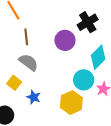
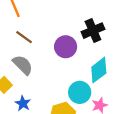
brown line: (26, 37) -> (24, 37), turned -56

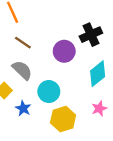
cyan circle: (80, 92) -> (49, 92), moved

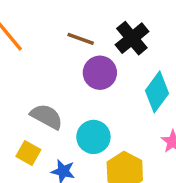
brown line: (23, 43) -> (81, 39), moved

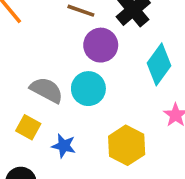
cyan circle: (93, 137) -> (88, 89), moved

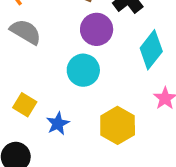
gray semicircle: (47, 90) -> (26, 32), moved
blue star: (64, 146) -> (58, 124), turned 30

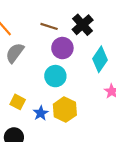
gray semicircle: (26, 32) -> (15, 53), turned -80
yellow hexagon: (118, 125) -> (65, 110), moved

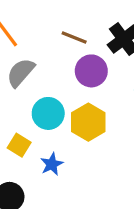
cyan circle: (55, 76) -> (48, 113), moved
yellow hexagon: (65, 110) -> (88, 122), moved

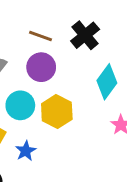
purple circle: (91, 71) -> (41, 67), moved

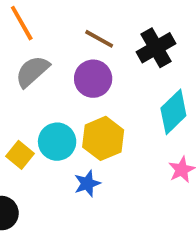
cyan circle: (20, 105) -> (57, 142), moved
blue star: (26, 151) -> (87, 183), moved

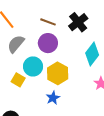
cyan circle: (57, 142) -> (33, 66), moved
yellow square: (20, 155) -> (18, 80), moved

